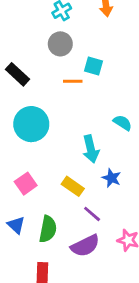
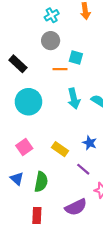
cyan arrow: (91, 149) -> (74, 99), moved
purple line: (92, 214) -> (83, 169), moved
purple semicircle: (85, 246) -> (76, 207), moved

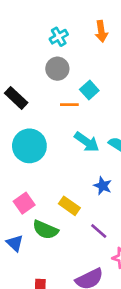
cyan square: (76, 57) -> (89, 90), turned 32
cyan arrow: (74, 99) -> (87, 142), turned -42
blue star: (90, 143) -> (103, 186), moved
green semicircle: (41, 182) -> (45, 230), moved, turned 102

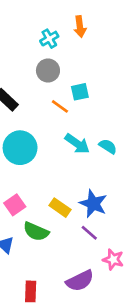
orange arrow: (101, 31) -> (80, 27), moved
cyan square: (89, 90) -> (80, 92), turned 30
orange line: (69, 105) -> (60, 106), turned 36
blue star: (103, 186) -> (93, 204), moved, size x1.5

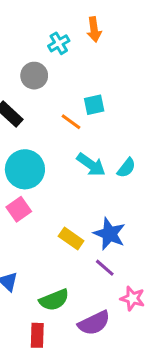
gray circle: (48, 71) -> (34, 76), moved
cyan semicircle: (108, 146) -> (126, 168), turned 96
pink square: (15, 205) -> (19, 209), moved
green semicircle: (36, 232) -> (54, 300), moved, turned -45

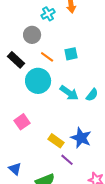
orange line: (71, 122) -> (47, 57), moved
cyan circle: (25, 169) -> (38, 81), moved
purple line: (105, 268) -> (67, 160), moved

